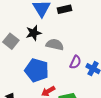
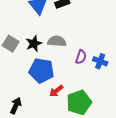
black star: (34, 33) -> (34, 43), moved

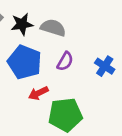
purple semicircle: (81, 57) -> (65, 61), moved

